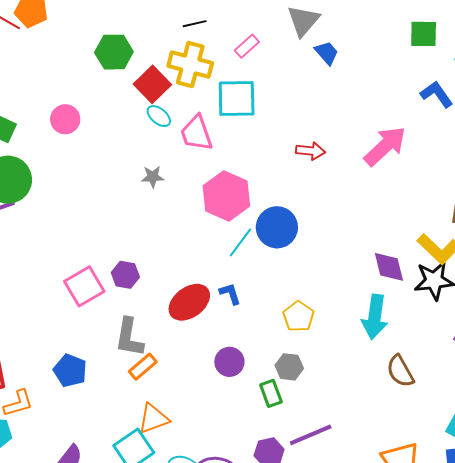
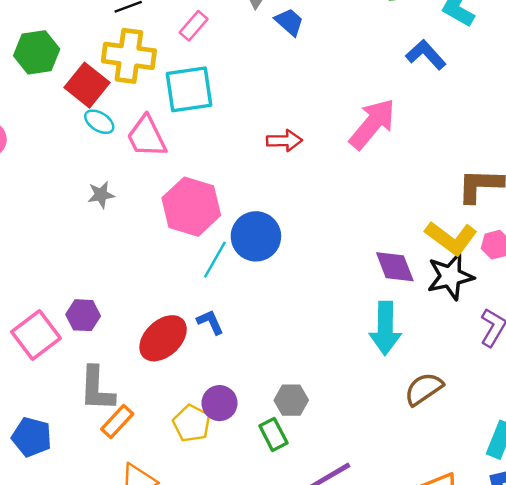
yellow pentagon: (299, 316) -> (192, 423), moved
brown semicircle: (400, 371) -> (424, 389), turned 92

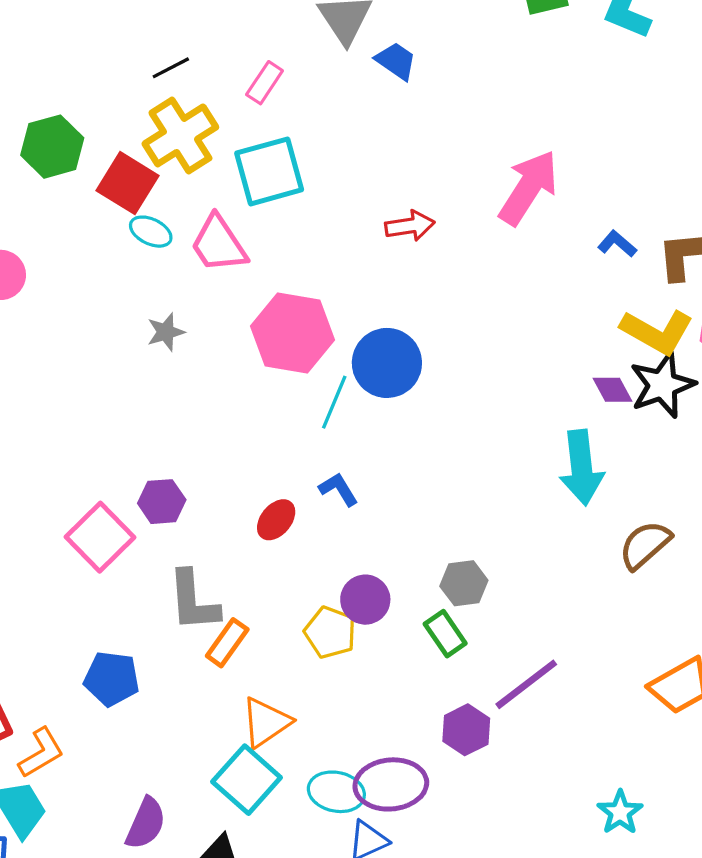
blue L-shape: (426, 55) -> (617, 244), moved, size x0.7
yellow cross: (129, 56) -> (180, 135), turned -33
purple diamond: (395, 267) -> (613, 390), moved, size x0.7
red ellipse: (163, 338) -> (276, 520), size x0.6

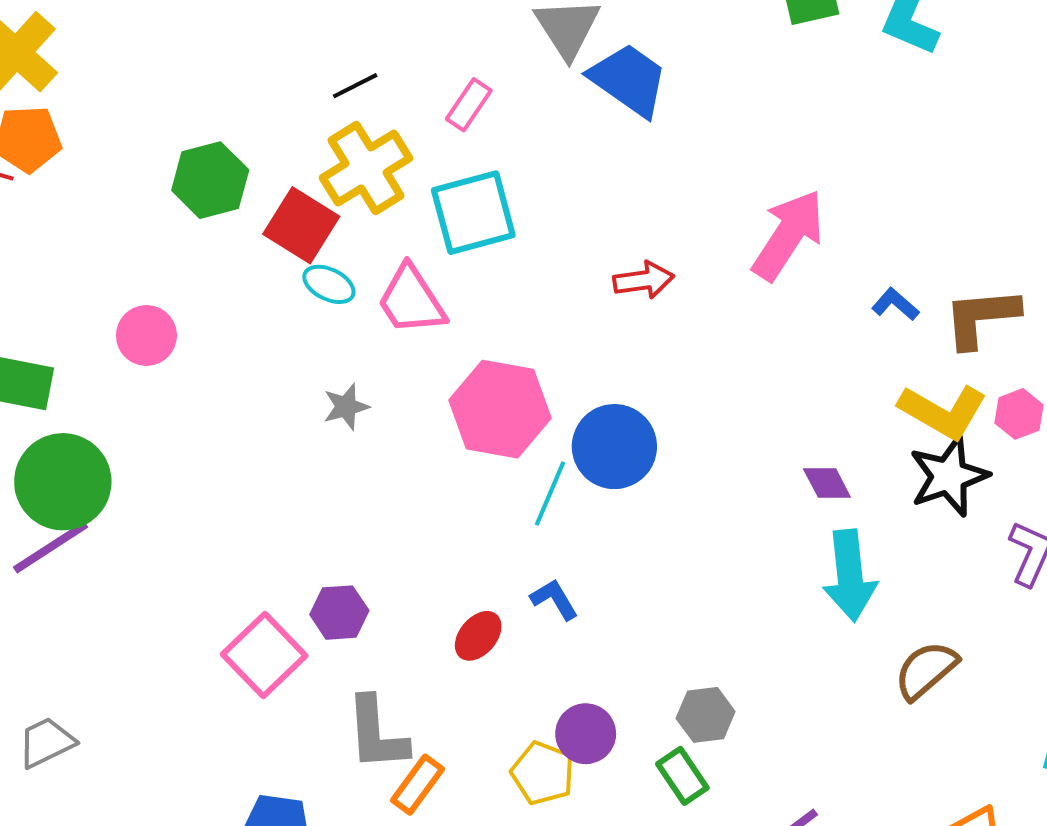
blue trapezoid: (396, 61) -> (629, 80), size x1.6
purple diamond: (613, 390) -> (827, 483), moved

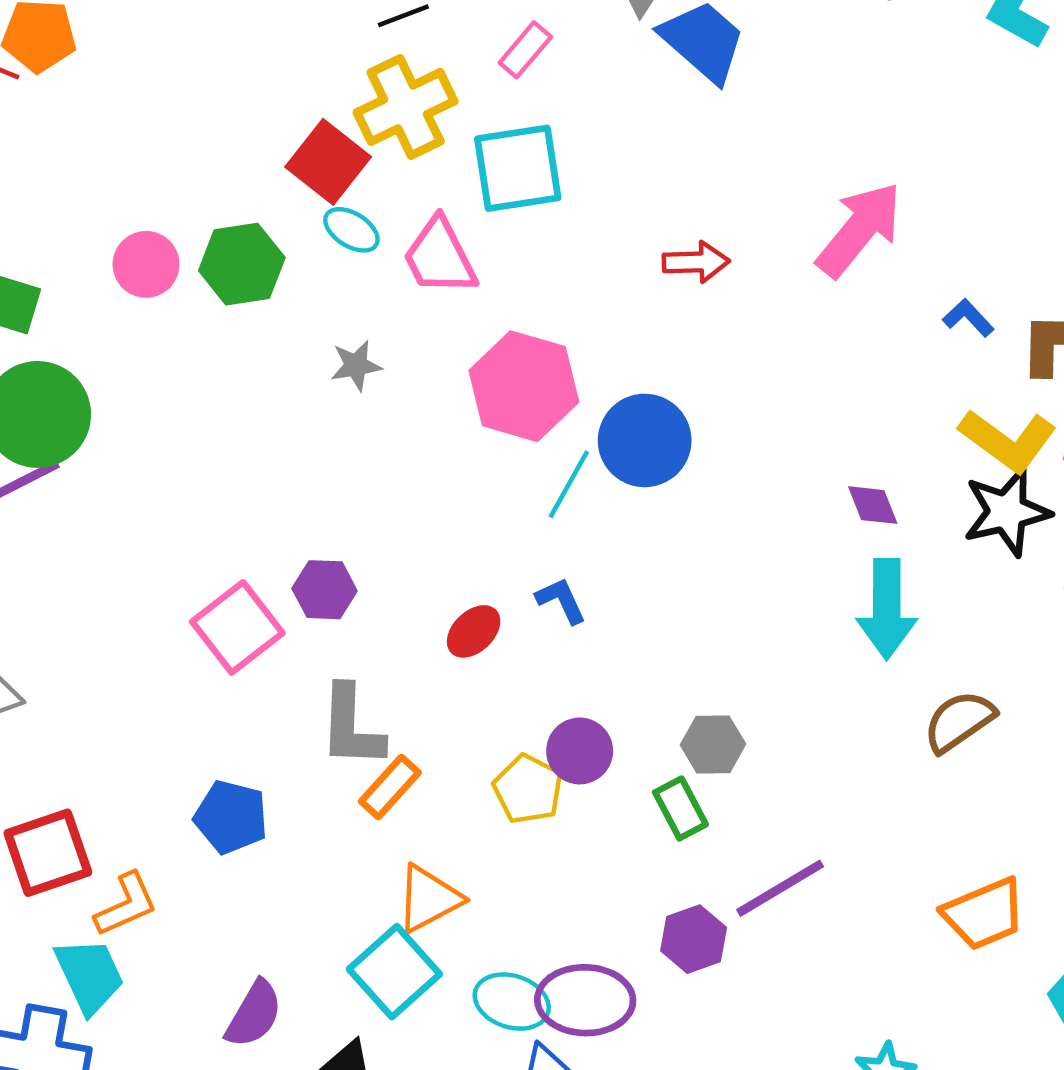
green hexagon: (210, 180) -> (242, 264), moved

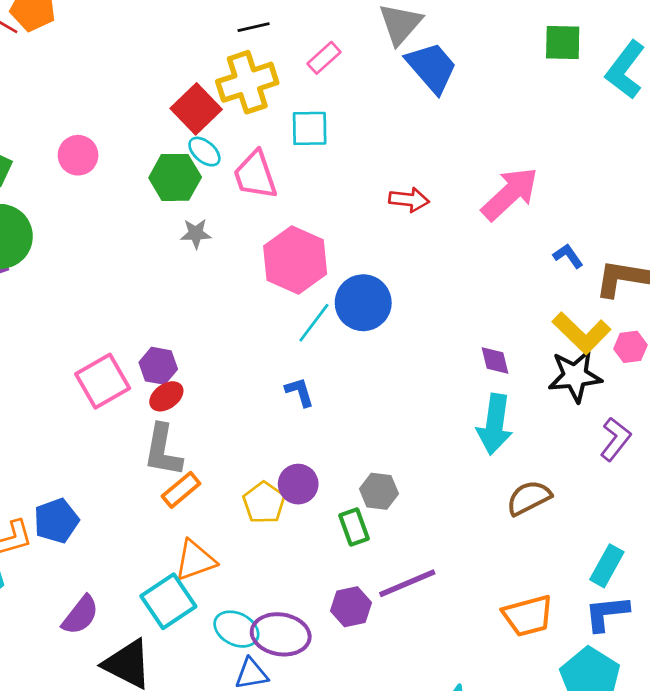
cyan square: (518, 168) -> (310, 128), size x0.7
green hexagon: (242, 264) -> (175, 177), moved
red ellipse: (474, 631) -> (166, 396), moved
blue pentagon: (231, 817) -> (56, 521), moved, turned 30

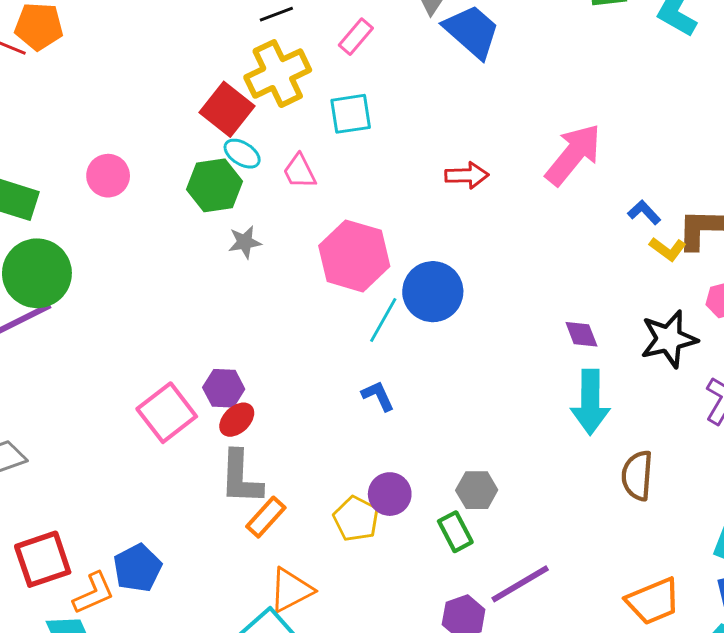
pink trapezoid: (255, 175) -> (300, 171), size x0.7
yellow L-shape: (582, 333) -> (668, 249), moved, size x0.6
brown semicircle: (529, 498) -> (637, 476), turned -51

